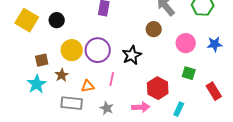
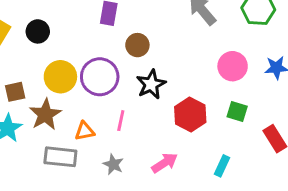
brown circle: (154, 29) -> (137, 45), moved
brown star: (62, 75) -> (45, 115), size x1.5
red hexagon: (158, 88) -> (190, 115), moved
pink arrow: (141, 107) -> (165, 163), turned -30

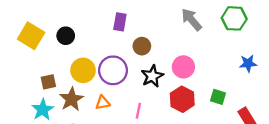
pink circle: (233, 66) -> (183, 67), moved
pink line: (121, 121) -> (138, 111), moved
orange triangle: (85, 131) -> (103, 103), moved

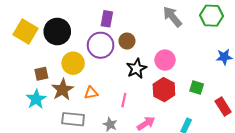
black circle: (66, 36) -> (57, 31), size x1.6
purple circle: (113, 70) -> (101, 45), moved

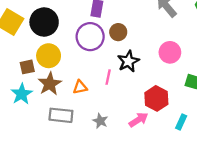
pink circle: (165, 60) -> (170, 52), moved
yellow circle: (73, 63) -> (49, 56), moved
red hexagon: (164, 90) -> (156, 98), moved
pink line: (124, 100) -> (108, 77), moved

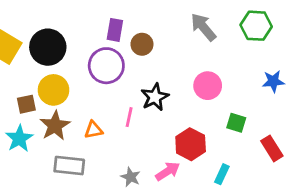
brown circle: (118, 32) -> (142, 44), moved
gray star: (100, 121) -> (131, 177), moved

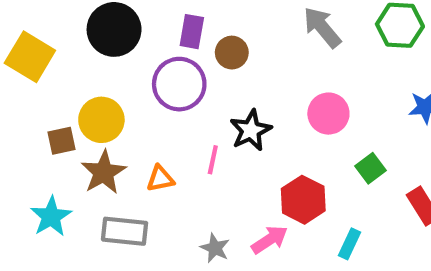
black circle: (48, 47) -> (114, 29), moved
green square: (236, 123) -> (371, 168), turned 36
cyan star: (19, 138) -> (51, 217), moved

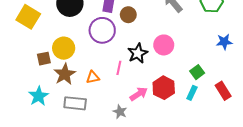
pink circle: (328, 114) -> (164, 45), moved
pink arrow: (270, 240) -> (139, 94), moved
cyan rectangle: (349, 244) -> (192, 93), moved

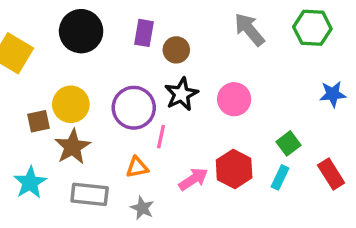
purple circle: (102, 30) -> (134, 108), moved
black star: (138, 53) -> (181, 94), moved
orange triangle: (93, 77) -> (137, 167), moved
gray star: (120, 112) -> (142, 208), moved

